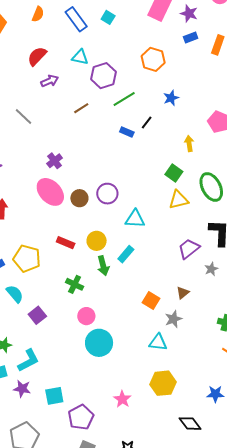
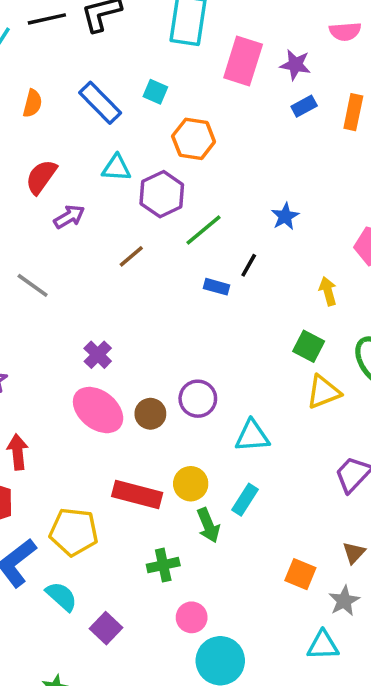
orange hexagon: (153, 59) -> (194, 139), moved
red rectangle: (66, 243) -> (137, 494), size x1.5
green cross: (75, 284) -> (163, 565), turned -30

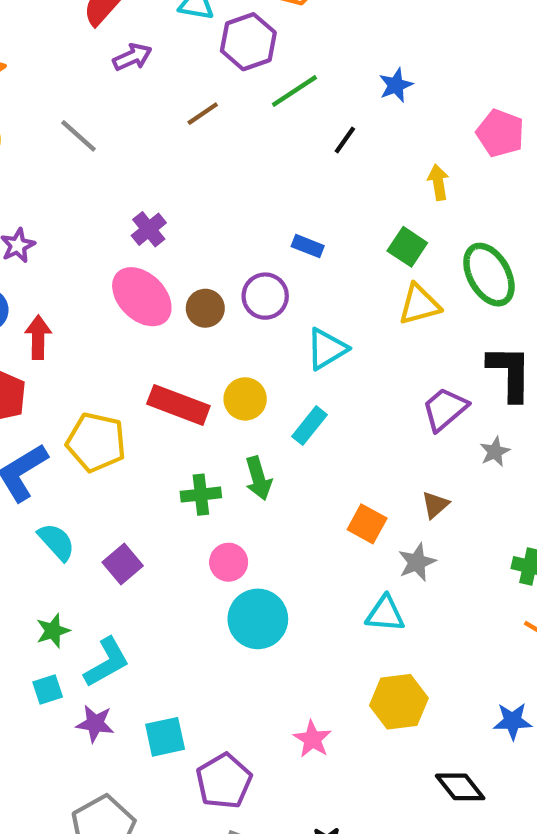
blue rectangle: (217, 287) -> (308, 246), moved
cyan triangle: (252, 436) -> (327, 349), turned -33
green arrow: (208, 525) -> (258, 478), moved
cyan semicircle: (61, 596) -> (56, 542), moved

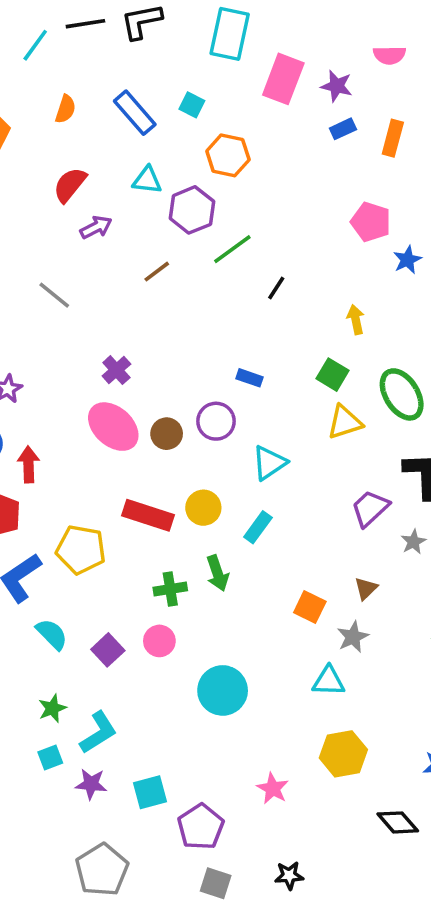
blue star: (396, 85) -> (407, 260), moved
pink pentagon: (500, 133) -> (371, 222), moved
pink circle: (229, 562) -> (159, 641), moved

